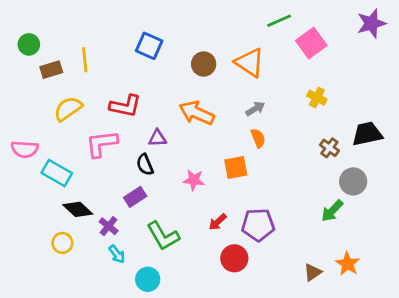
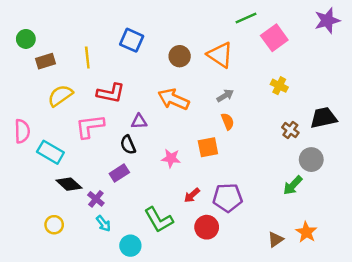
yellow line: (85, 60) -> (87, 57), moved
pink semicircle: (25, 149) -> (22, 131), turned -95
green L-shape: (163, 236) -> (159, 220), moved
yellow circle: (62, 243) -> (54, 225), moved

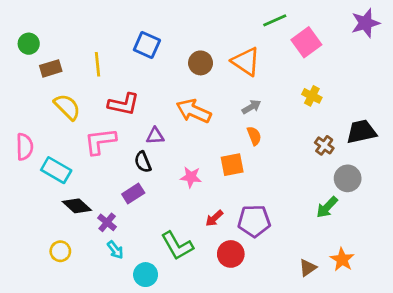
yellow semicircle: (60, 96) -> (67, 107), turned 80

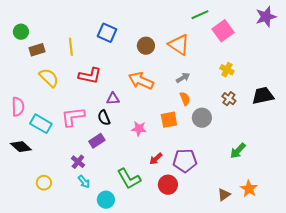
pink L-shape: (100, 141) -> (73, 117), moved
brown cross: (324, 145) -> (229, 99), moved
gray circle: (348, 178) -> (202, 118), moved
black diamond: (77, 206) -> (21, 147), moved

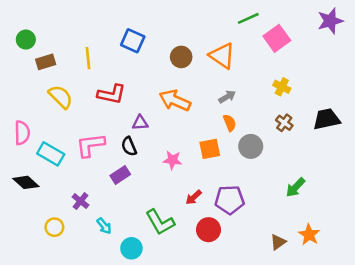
purple cross: (78, 162) -> (80, 201), moved

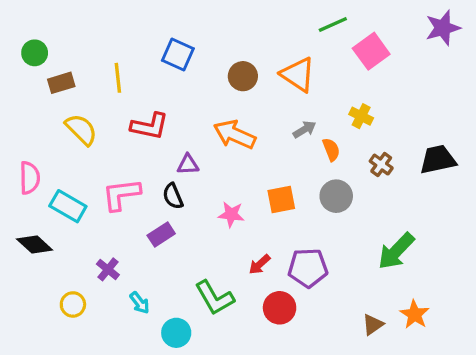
yellow cross: (282, 87) -> (361, 116), moved
orange semicircle: (230, 123) -> (331, 149), moved
green arrow: (295, 187) -> (396, 251), size x1.4

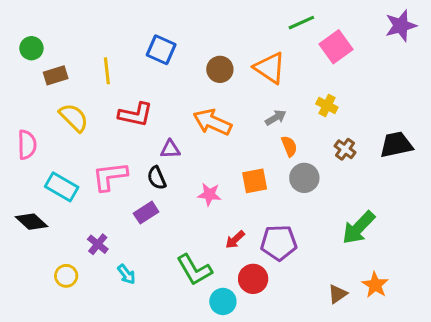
orange semicircle: (331, 149) -> (289, 146), moved
pink semicircle: (30, 178) -> (27, 145), moved
cyan circle: (176, 333) -> (223, 301), moved

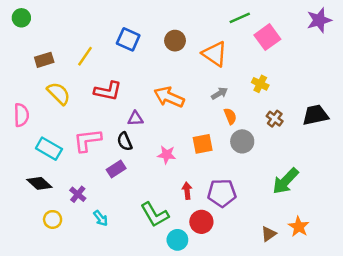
green circle: (31, 48) -> (21, 18), moved
brown circle: (220, 69) -> (175, 41), moved
yellow line: (107, 71) -> (85, 56), turned 40
black diamond: (31, 222) -> (39, 183), moved
red arrow: (235, 240) -> (187, 191), turned 126

